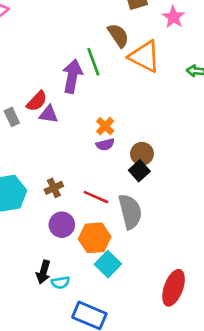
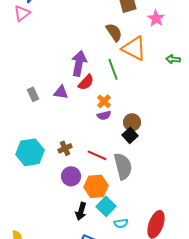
green line: (93, 62) -> (113, 69), moved
red semicircle: (37, 101) -> (86, 82), moved
black arrow: (43, 272) -> (81, 211), moved
cyan semicircle: (60, 283) -> (121, 223), moved

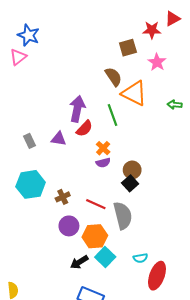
cyan hexagon: (30, 152) -> (31, 184), moved
black arrow: (81, 211) -> (79, 262), turned 42
cyan semicircle: (121, 223) -> (140, 258), moved

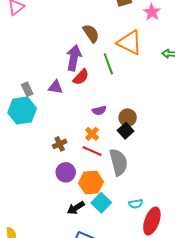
brown semicircle: (113, 77) -> (91, 33), moved
orange cross: (103, 148) -> (92, 134), moved
cyan hexagon: (31, 184) -> (22, 110), moved

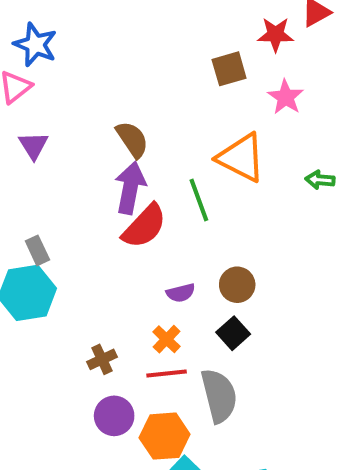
brown semicircle: (91, 33) -> (132, 139), moved
red semicircle: (81, 77) -> (144, 226), size x1.4
purple triangle: (56, 87) -> (33, 145), moved, turned 49
brown circle: (128, 118) -> (237, 285), moved
red line: (92, 151) -> (167, 373), turned -30

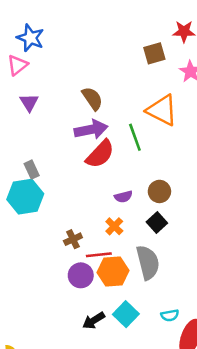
purple arrow: (130, 188) -> (91, 130), turned 68
red line: (167, 373) -> (99, 255), moved
orange hexagon: (165, 436) -> (113, 271), moved

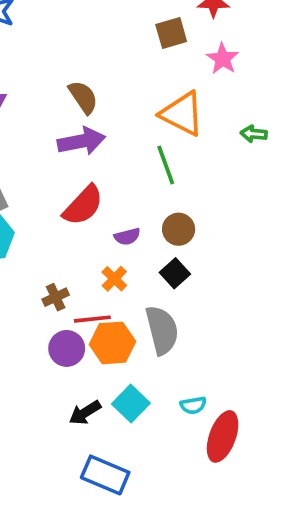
green line: (135, 137) -> (166, 165), moved
red semicircle: (100, 154) -> (83, 205), moved

